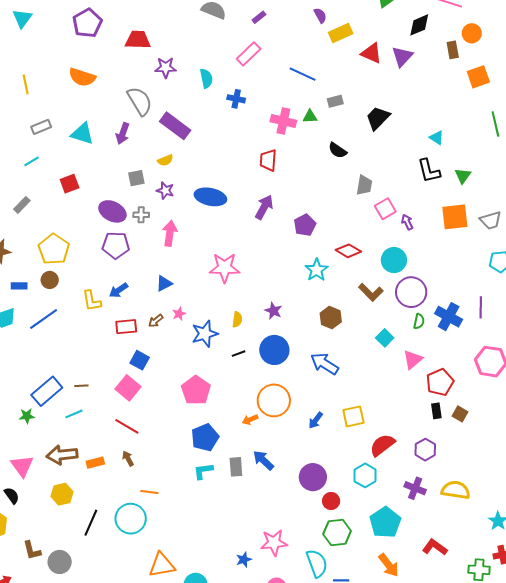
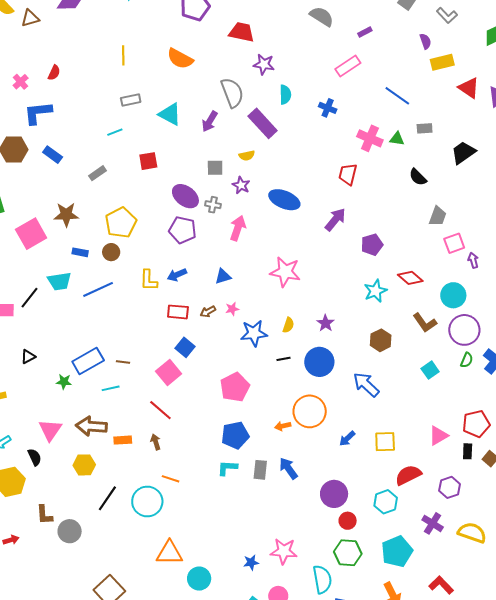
cyan semicircle: (206, 78) -> (285, 95), moved
pink triangle: (413, 359) -> (438, 436), moved

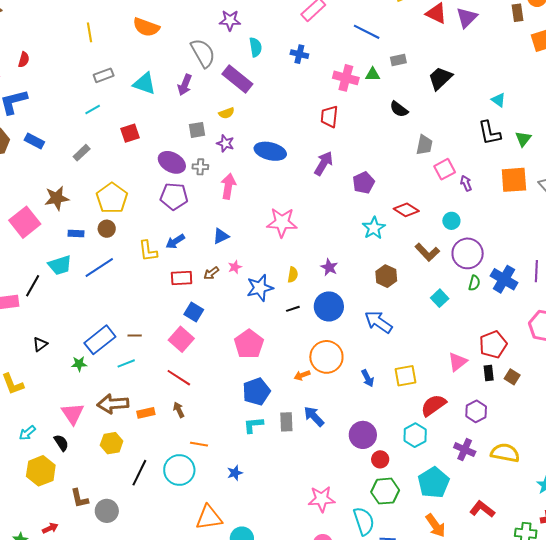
cyan circle: (453, 295) -> (451, 221), size x0.7
blue arrow: (347, 439) -> (368, 378), turned -66
blue star: (251, 562) -> (235, 473), moved

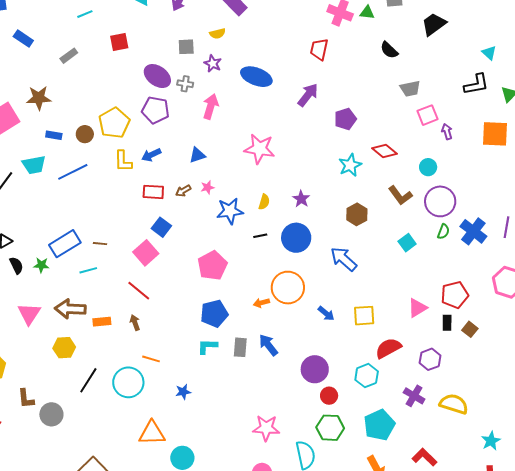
black L-shape: (489, 133) -> (476, 84), turned -96
gray trapezoid: (424, 145) -> (410, 89), turned 60
yellow pentagon: (112, 198) -> (114, 123), moved
blue arrow: (368, 378) -> (326, 314), turned -30
black semicircle: (61, 443) -> (16, 265), moved

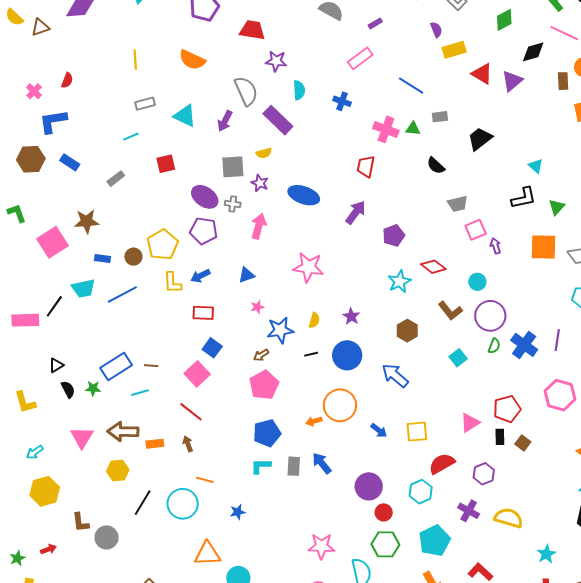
gray square: (186, 47) -> (233, 167), size x1.4
brown arrow: (183, 191) -> (261, 355), moved

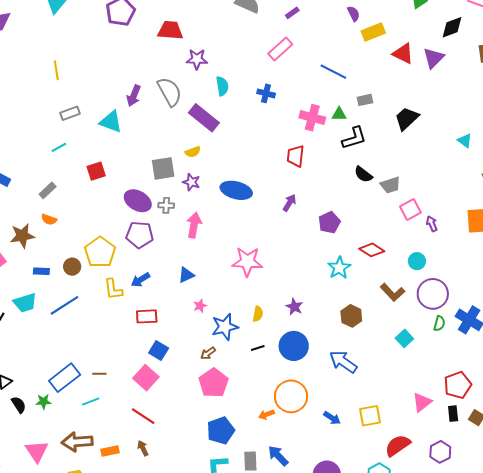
orange semicircle: (192, 60) -> (49, 219), moved, size x0.6
purple arrow: (225, 121) -> (134, 96), moved
black semicircle: (436, 166) -> (363, 174), moved
black L-shape: (524, 198) -> (354, 138), moved
purple arrow: (356, 212) -> (289, 203), size x0.7

